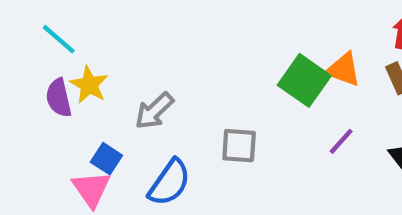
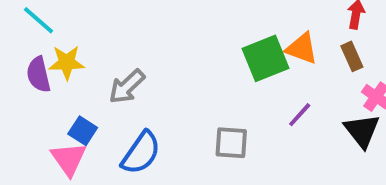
green square: (304, 80) -> (266, 58), turned 33
yellow star: (89, 85) -> (67, 62), turned -30
gray square: (239, 146) -> (231, 143), moved

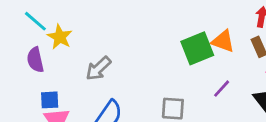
yellow star: (67, 62) -> (60, 37), moved, turned 30
blue square: (83, 131) -> (50, 100), moved, turned -36

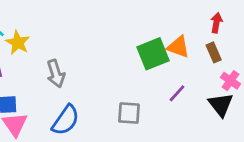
gray arrow: (98, 68) -> (56, 74), turned -64

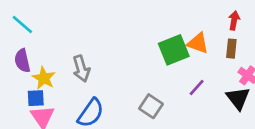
yellow star: (18, 43) -> (44, 78), moved
brown rectangle: (214, 52) -> (231, 49), turned 30
gray square: (129, 113) -> (151, 106), turned 30

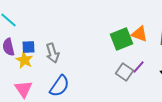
blue square: (36, 98) -> (28, 47), moved
gray square: (151, 106) -> (124, 72), moved

